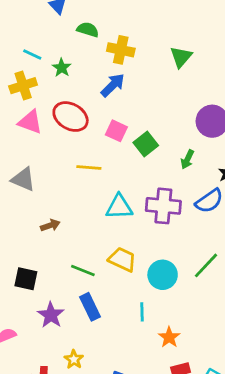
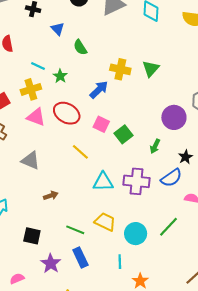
green semicircle: (88, 30) -> (80, 47), turned -140
yellow cross: (121, 50) -> (120, 69), moved
yellow line: (89, 167) -> (80, 152), turned 36

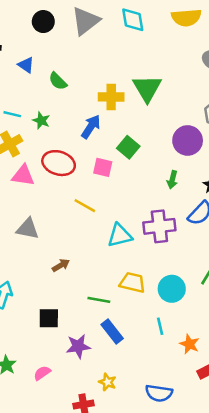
green triangle: (151, 69) -> (147, 88), size x1.4
green square: (124, 134) -> (128, 147), moved
purple star: (51, 263) -> (78, 346), turned -30

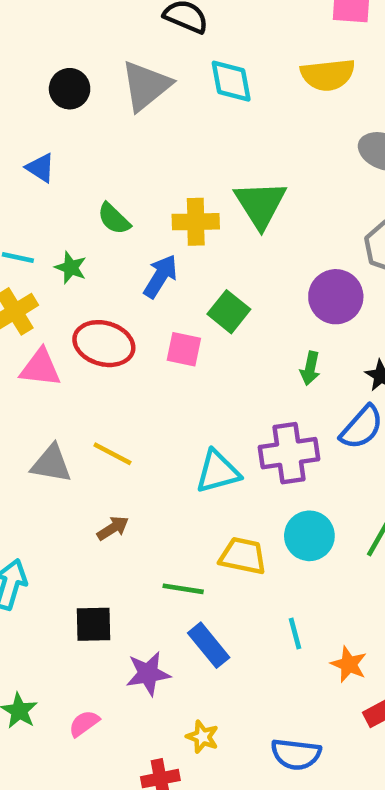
green semicircle: (58, 81) -> (114, 219), moved
yellow line: (85, 206) -> (112, 454), moved
cyan circle: (172, 289) -> (309, 536), moved

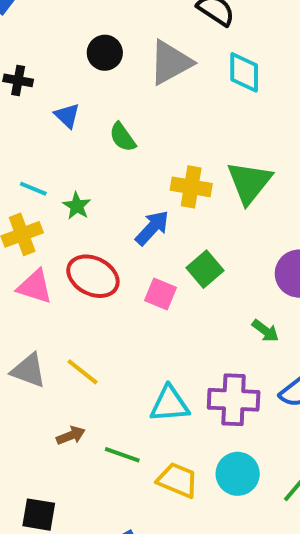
green semicircle: (114, 219) -> (123, 137), moved
green arrow: (310, 368) -> (265, 331), turned -76
green line: (183, 589) -> (122, 455), moved

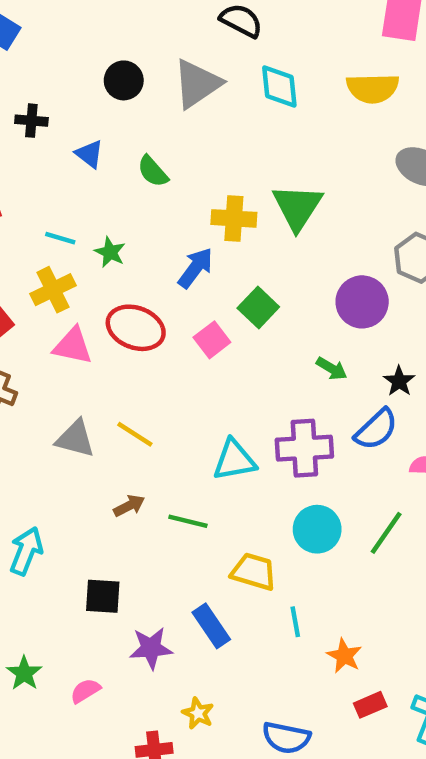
pink square: (160, 294) -> (212, 340), turned 36
yellow trapezoid: (178, 480) -> (254, 572), moved

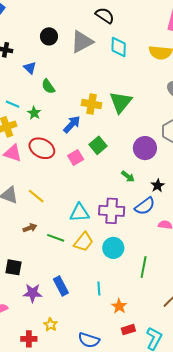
green semicircle: (153, 171) -> (48, 86), moved
green line: (386, 533) -> (144, 267), moved, turned -30
yellow trapezoid: (254, 572) -> (83, 242), moved, turned 105

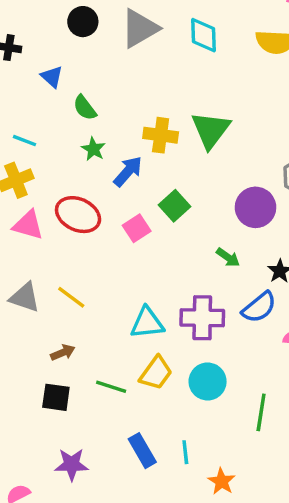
green star: (34, 113) -> (93, 149), moved
green line: (56, 238) -> (111, 387), moved
black square: (14, 267) -> (56, 397), moved
blue rectangle: (61, 286) -> (142, 451), moved

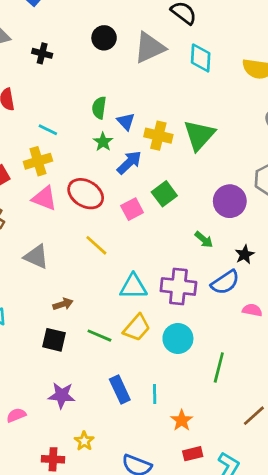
blue triangle: (52, 77) -> (126, 121), moved
green semicircle: (85, 108) -> (99, 108), turned 40
yellow line: (71, 297) -> (96, 245), moved

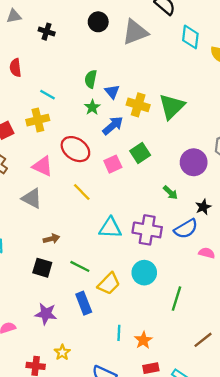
cyan diamond: (201, 58) -> (190, 37), moved
pink triangle: (44, 198) -> (43, 166), moved
yellow trapezoid: (137, 328) -> (109, 284), moved
blue rectangle: (120, 389) -> (84, 303), moved
cyan line: (155, 394) -> (119, 333), moved

